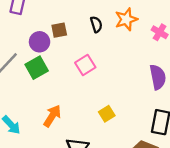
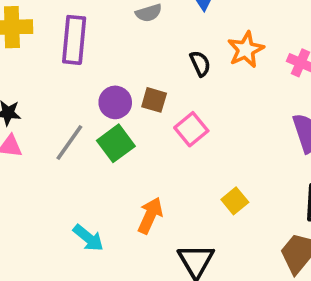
brown square: (59, 30) -> (154, 100), moved, turned 35

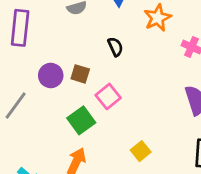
orange star: (246, 50) -> (158, 18), moved
green square: (116, 143) -> (81, 120), moved

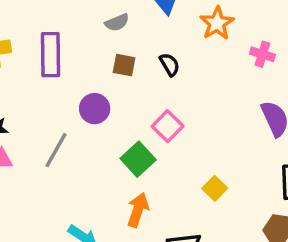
brown square: (80, 74) -> (124, 65), moved

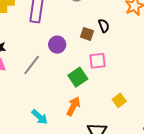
brown square: (124, 65) -> (87, 34), moved
pink square: (168, 126) -> (98, 61), turned 30

